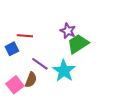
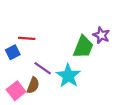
purple star: (68, 31) -> (101, 35), moved
green trapezoid: (78, 44) -> (83, 47), turned 145

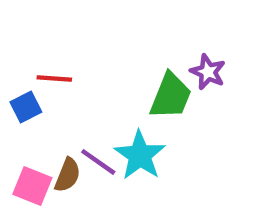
purple line: (43, 68) -> (98, 162), moved
pink square: (16, 91) -> (32, 186), turned -30

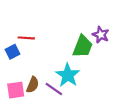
purple line: (98, 162) -> (54, 89), moved
pink square: (32, 186) -> (16, 90), turned -30

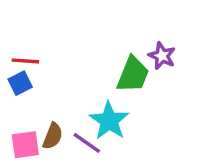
red line: (26, 38) -> (25, 61), moved

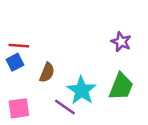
green trapezoid: (133, 75) -> (121, 87), moved
brown semicircle: (53, 136) -> (47, 72), moved

